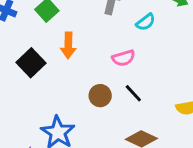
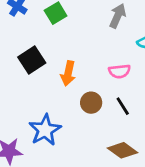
orange arrow: (68, 45) -> (68, 73), moved

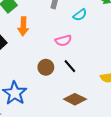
orange arrow: (68, 73) -> (23, 26), moved

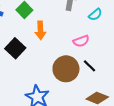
brown circle: (46, 67) -> (66, 69), size x1.6

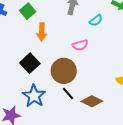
black square: (15, 48) -> (30, 63), moved
black line: (90, 66) -> (68, 94), moved

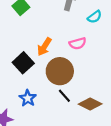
orange arrow: (42, 32) -> (44, 47), moved, turned 30
blue star: (34, 96) -> (28, 98), size x0.7

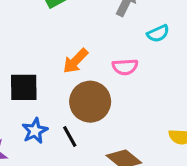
black square: (23, 63) -> (24, 87), moved, turned 30
black line: (64, 96) -> (70, 137), moved

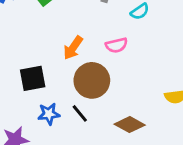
blue star: (35, 131) -> (49, 114), turned 30

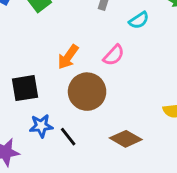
pink semicircle: (116, 45) -> (114, 55), turned -35
black line: (80, 113) -> (68, 137), moved

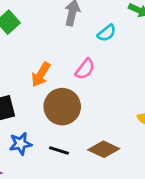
black line: (68, 137) -> (59, 150), moved, turned -30

